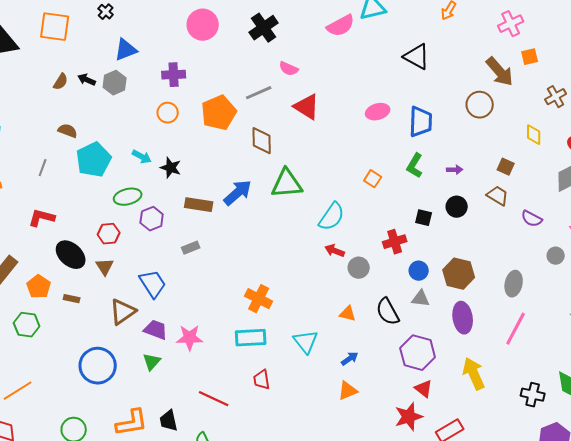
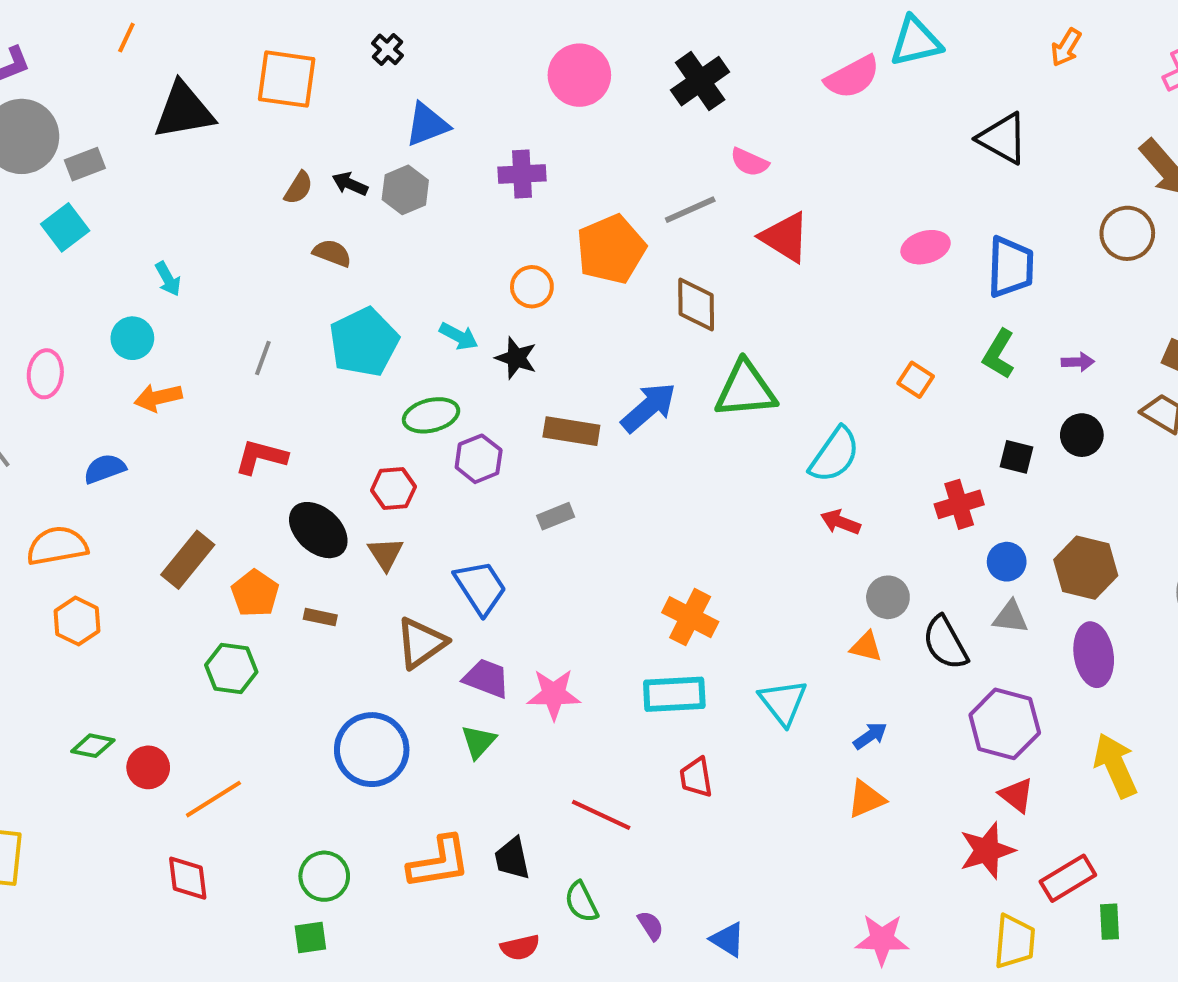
orange circle: (168, 113) -> (532, 287), moved
brown semicircle: (68, 131) -> (332, 253), moved
gray circle: (359, 268) -> (888, 597), moved

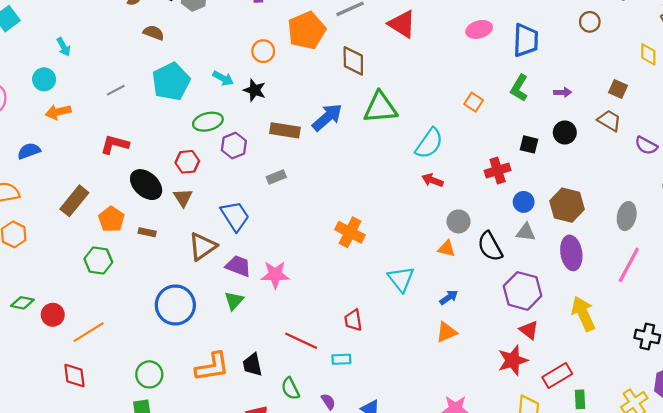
brown circle: (1127, 233) -> (590, 22), size x0.7
gray line: (263, 358) -> (116, 90), turned 42
cyan rectangle: (674, 694) -> (341, 359), moved, size x0.6

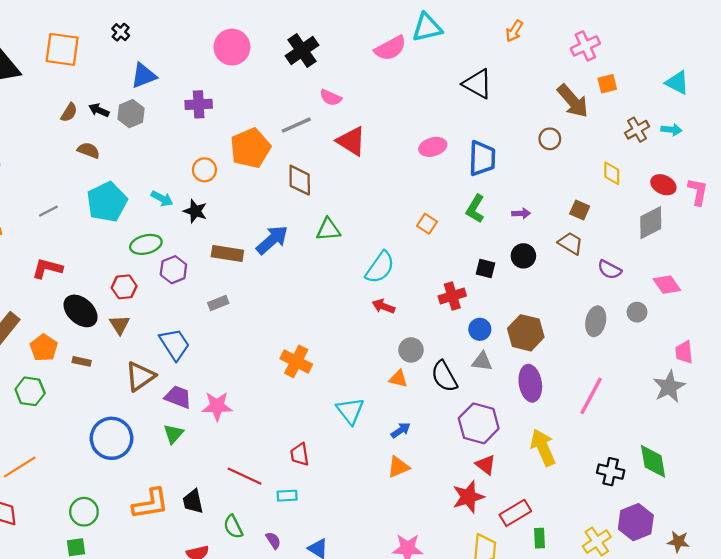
green triangle: (380, 108) -> (328, 229), size x0.7
gray ellipse: (627, 216) -> (596, 321), moved

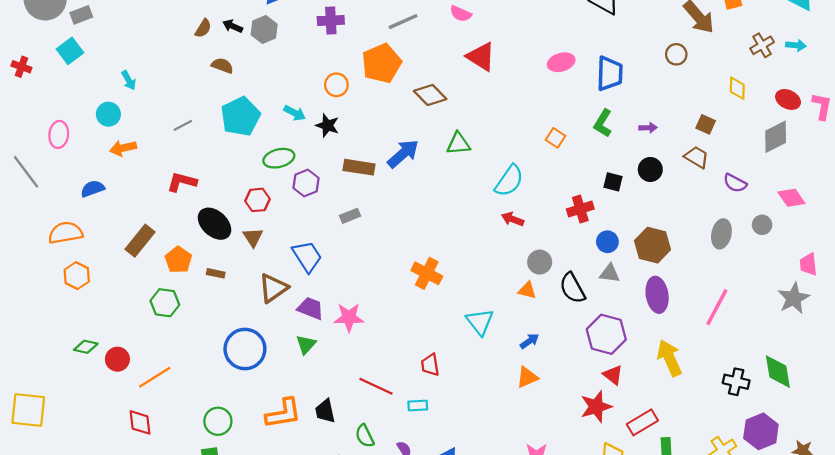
gray line: (296, 125) -> (403, 22), moved
brown diamond: (300, 180) -> (430, 95), turned -44

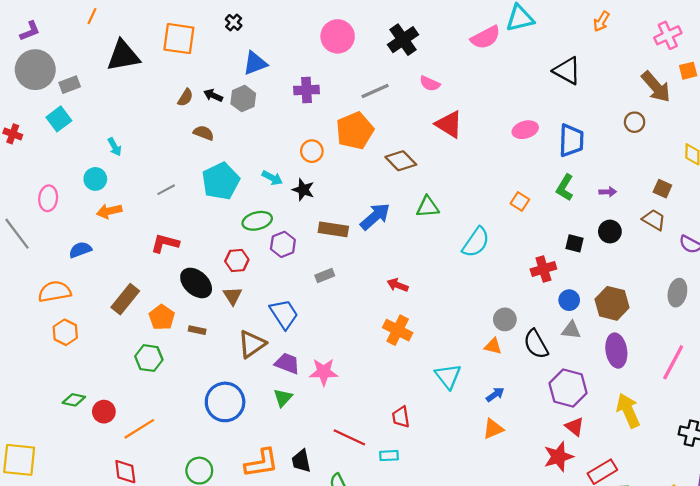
red arrow: (513, 219) -> (398, 285), moved

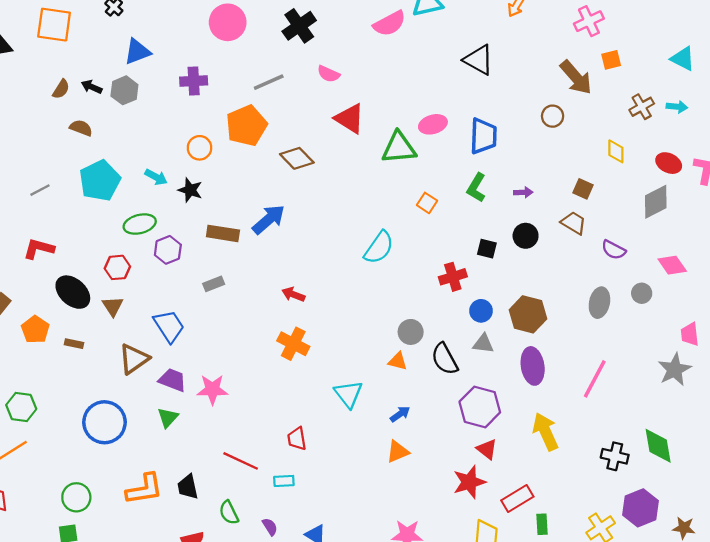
green triangle: (428, 207) -> (399, 148), moved, size x1.4
green hexagon: (149, 358) -> (21, 407), moved

